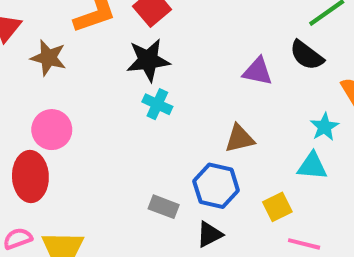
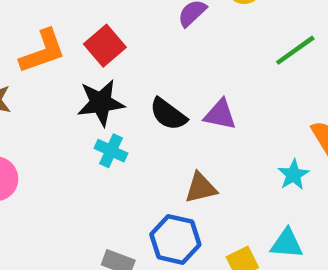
black semicircle: (307, 55) -> (168, 114), moved
cyan triangle: (312, 166) -> (287, 244), moved

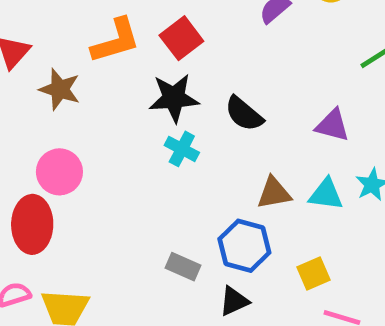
purple triangle: (220, 115) -> (332, 125), moved
cyan triangle: (287, 244) -> (326, 194), moved

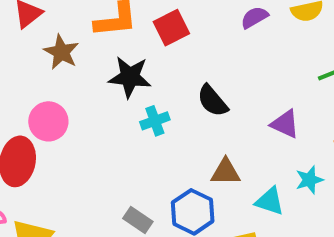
black star: (174, 98) -> (130, 77), moved
cyan cross: (182, 149) -> (155, 121), turned 32
cyan triangle: (326, 194) -> (270, 201), moved

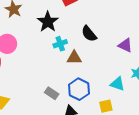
black star: (130, 77) -> (48, 22), turned 30
brown triangle: (226, 172) -> (74, 58), moved

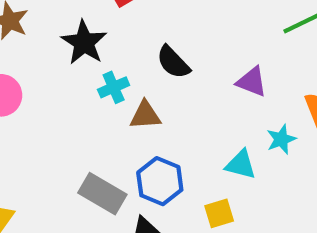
gray rectangle: (52, 93) -> (102, 194), size x1.5

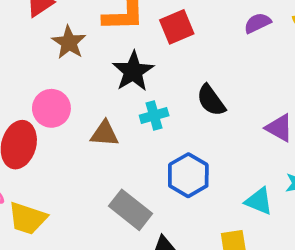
brown triangle: (145, 115) -> (104, 134), moved
blue hexagon: (160, 181) -> (188, 175), moved

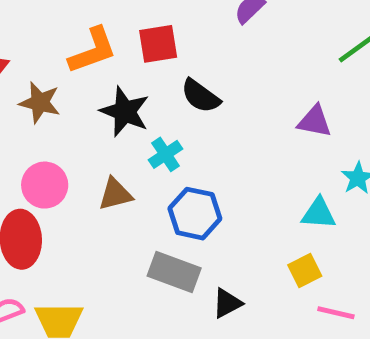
red square: (177, 27) -> (158, 44), turned 32
black semicircle: (211, 100) -> (201, 96), moved
blue hexagon: (188, 175) -> (195, 214), moved

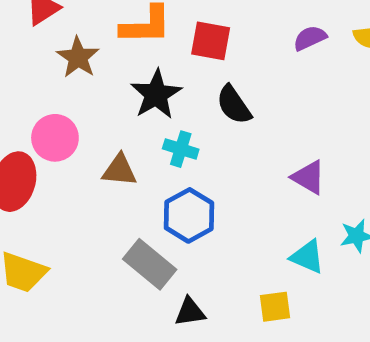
purple triangle: (314, 121) -> (308, 177), moved
cyan cross: (166, 154) -> (181, 149), turned 32

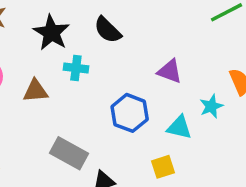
blue hexagon: (189, 215) -> (130, 113), moved

